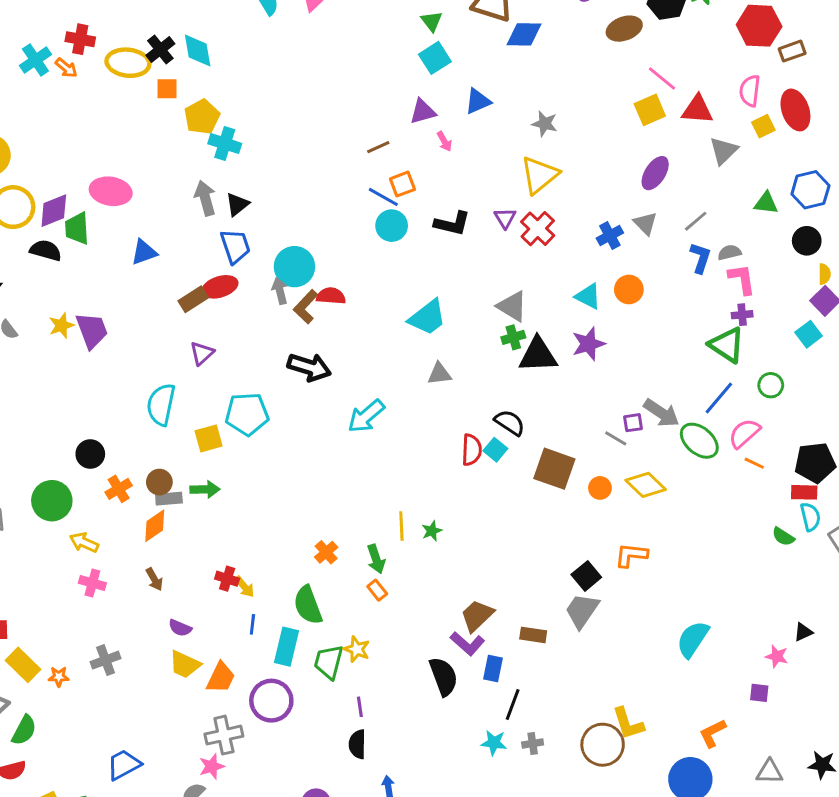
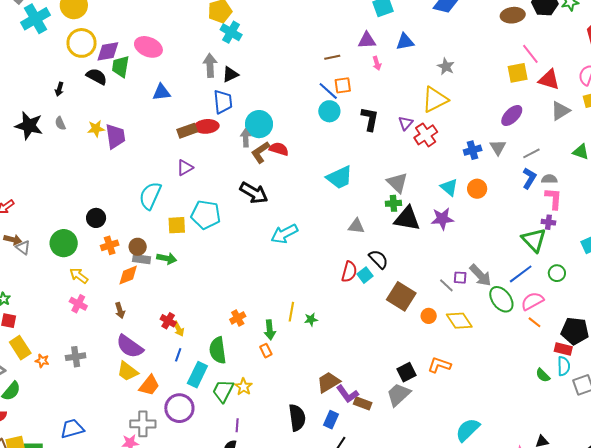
black L-shape: (452, 224) -> (370, 119), turned -105
gray triangle: (439, 374) -> (356, 226), moved
purple semicircle: (180, 628) -> (130, 346), size x1.8
purple L-shape: (467, 644) -> (347, 394), moved

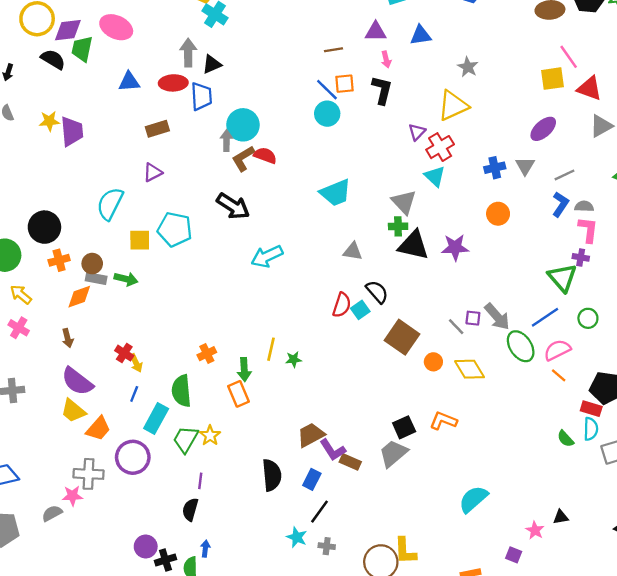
black L-shape: (370, 119) -> (382, 90), moved
red ellipse: (207, 126) -> (173, 83), moved
cyan triangle: (449, 187) -> (435, 176), moved
black circle: (96, 218) -> (44, 227), size x1.4
orange rectangle: (266, 351) -> (238, 394), size x1.5

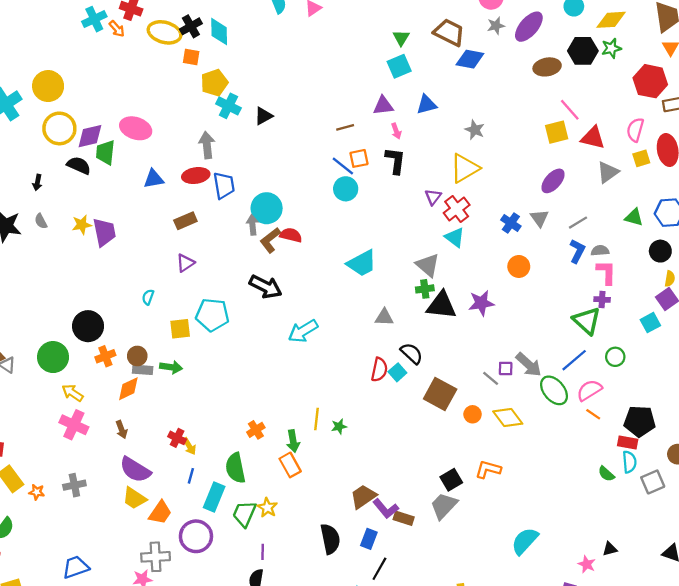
black triangle: (212, 64) -> (263, 116), moved
blue cross: (495, 168) -> (511, 223), turned -36
cyan semicircle: (110, 204) -> (148, 297), size x0.5
pink cross: (19, 328) -> (74, 425), size x1.4

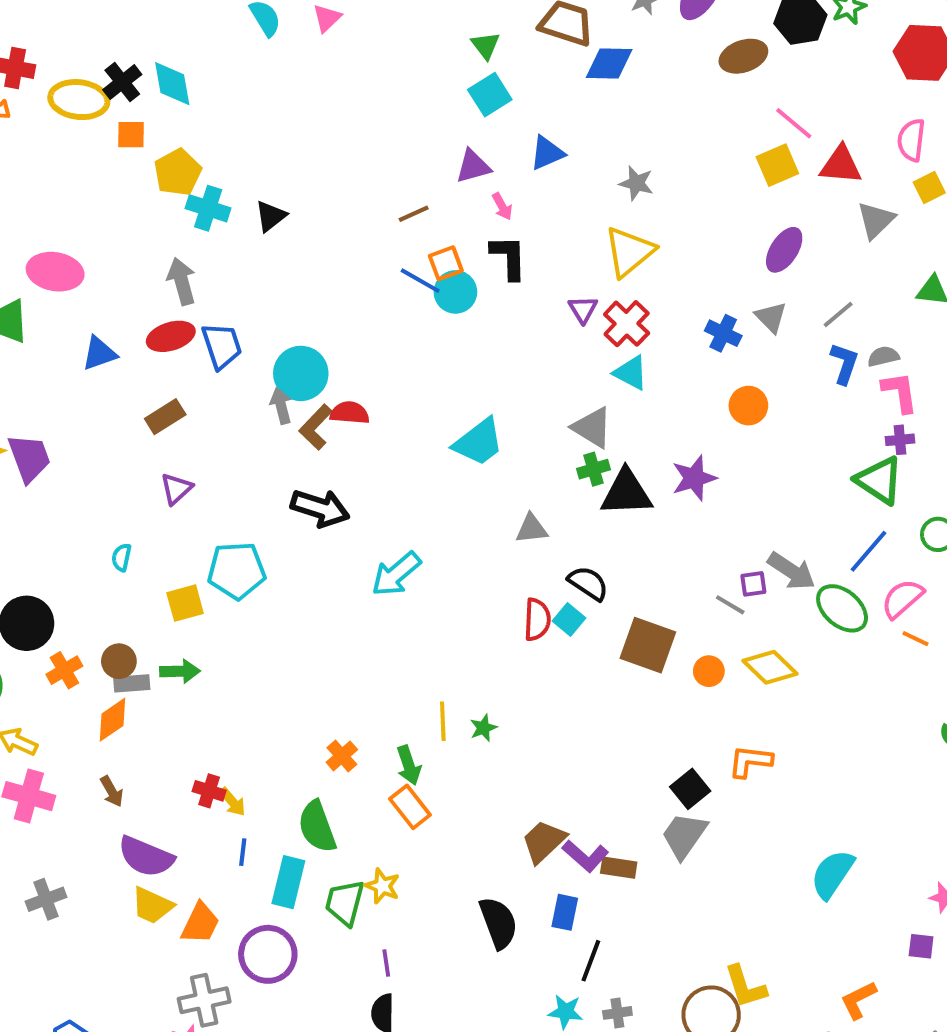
cyan circle: (346, 189) -> (455, 292), moved

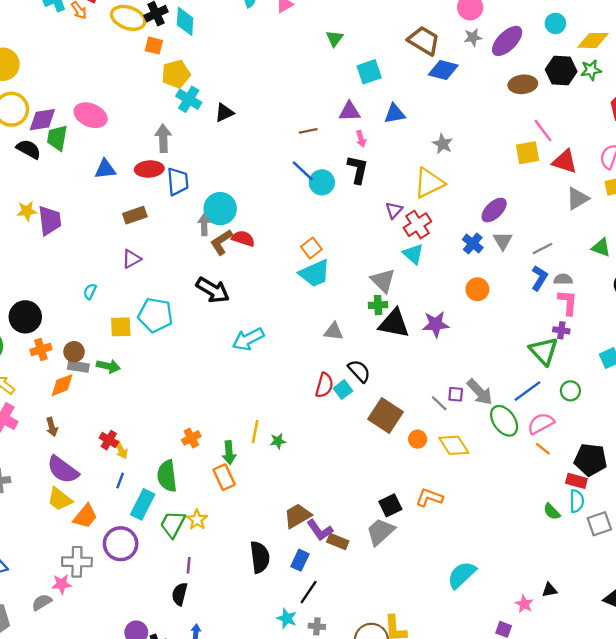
green triangle: (486, 45) -> (335, 38), moved
purple ellipse: (784, 250) -> (494, 210), moved
orange square: (446, 263) -> (311, 248), moved, turned -30

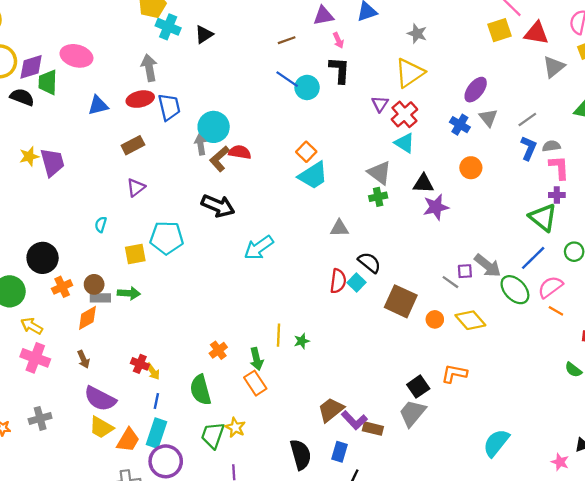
black triangle: (394, 323) -> (423, 183), moved, size x0.7
cyan rectangle: (143, 504) -> (156, 433), moved

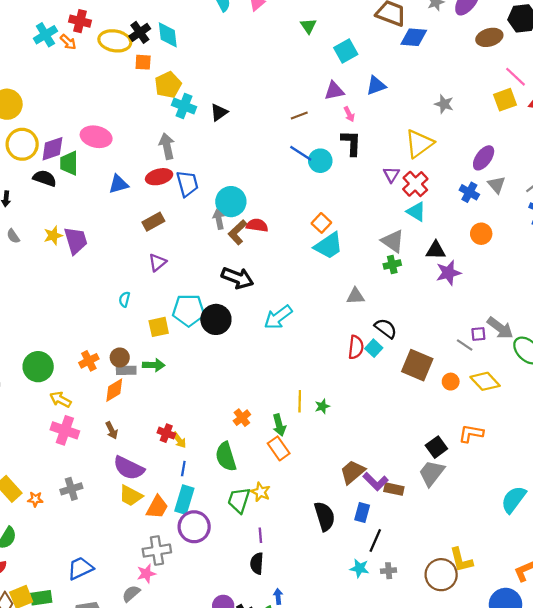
gray star: (417, 34) -> (444, 104), moved
black circle: (43, 258) -> (216, 319), moved

